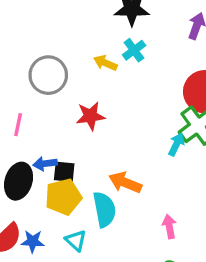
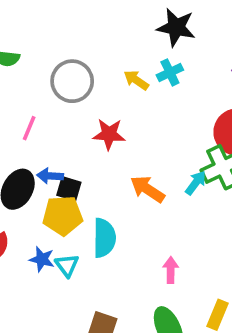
orange arrow: (125, 183) -> (147, 189), moved
blue star: (33, 241) -> (42, 259), moved

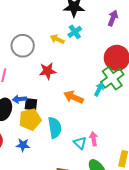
cyan triangle: (67, 265) -> (80, 143), moved

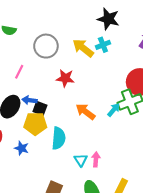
yellow arrow: (57, 39) -> (83, 48), size x1.5

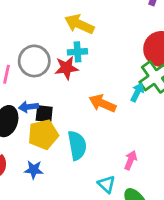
cyan cross: (103, 45) -> (77, 52), moved, turned 32
gray circle: (46, 46) -> (34, 61), moved
pink arrow: (96, 159) -> (131, 160), turned 32
cyan triangle: (81, 160) -> (106, 184), moved

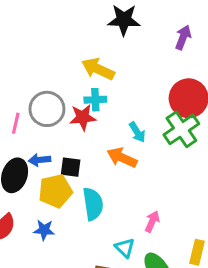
cyan arrow: (137, 92) -> (137, 132), moved, turned 120
black square: (44, 114) -> (71, 167), moved

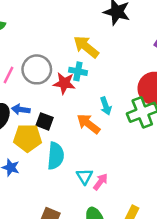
cyan triangle: (125, 248) -> (85, 176), moved

